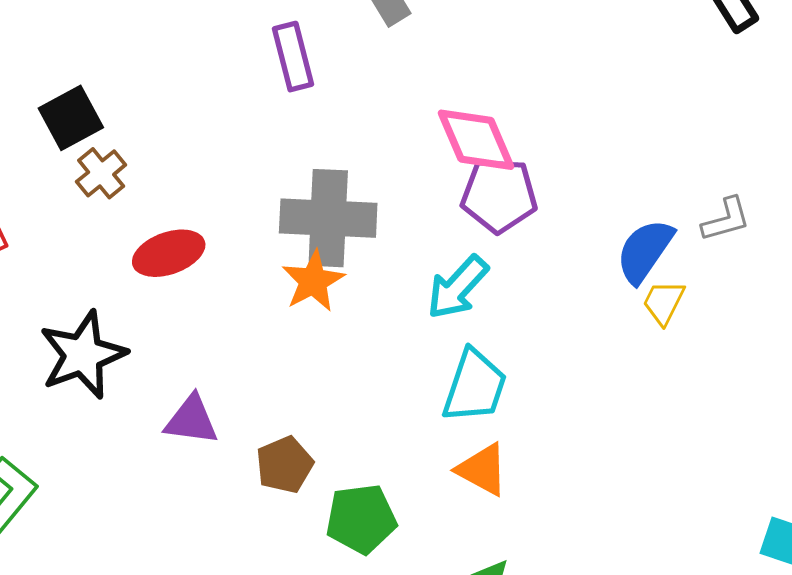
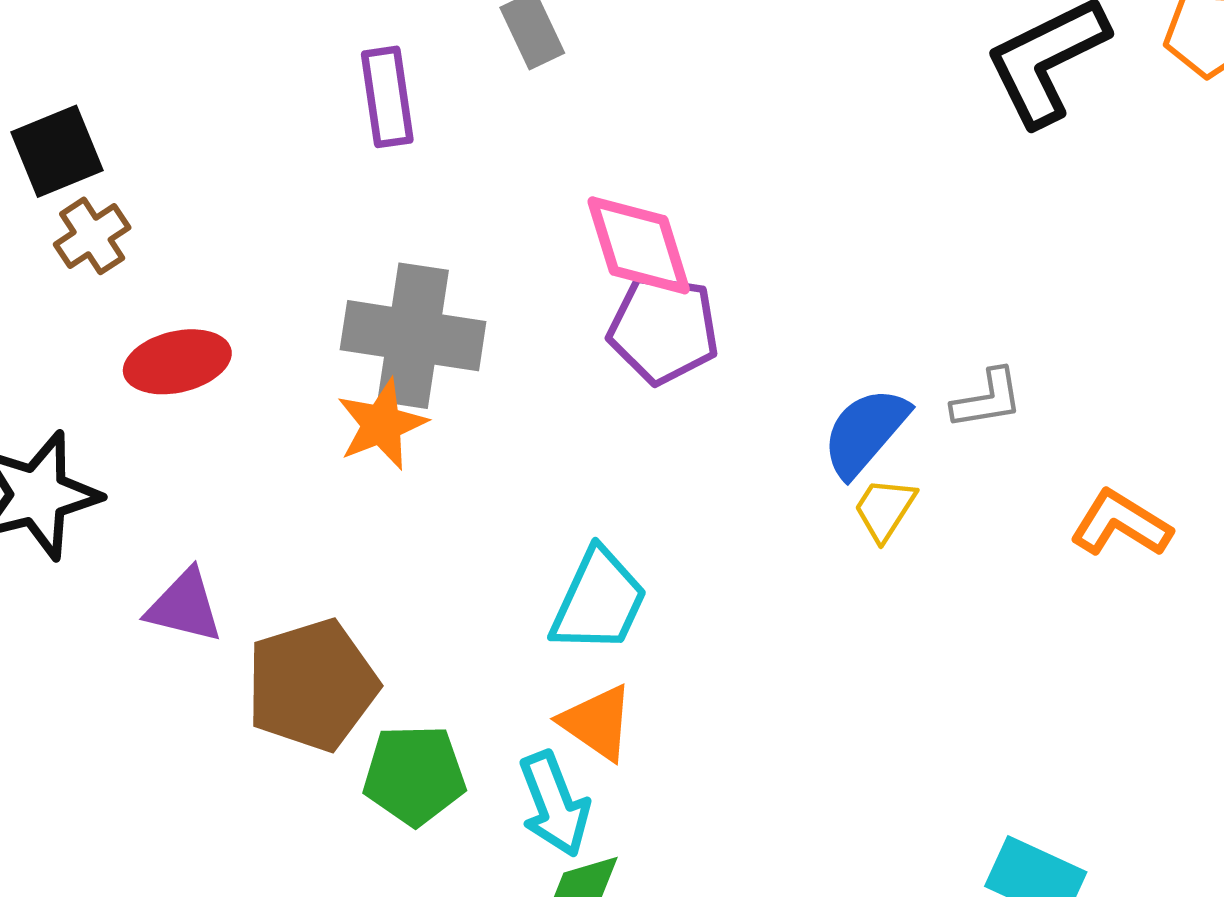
cyan arrow: (457, 287) -> (554, 804), moved, turned -70
brown pentagon: (285, 465) -> (312, 685), size x1.6

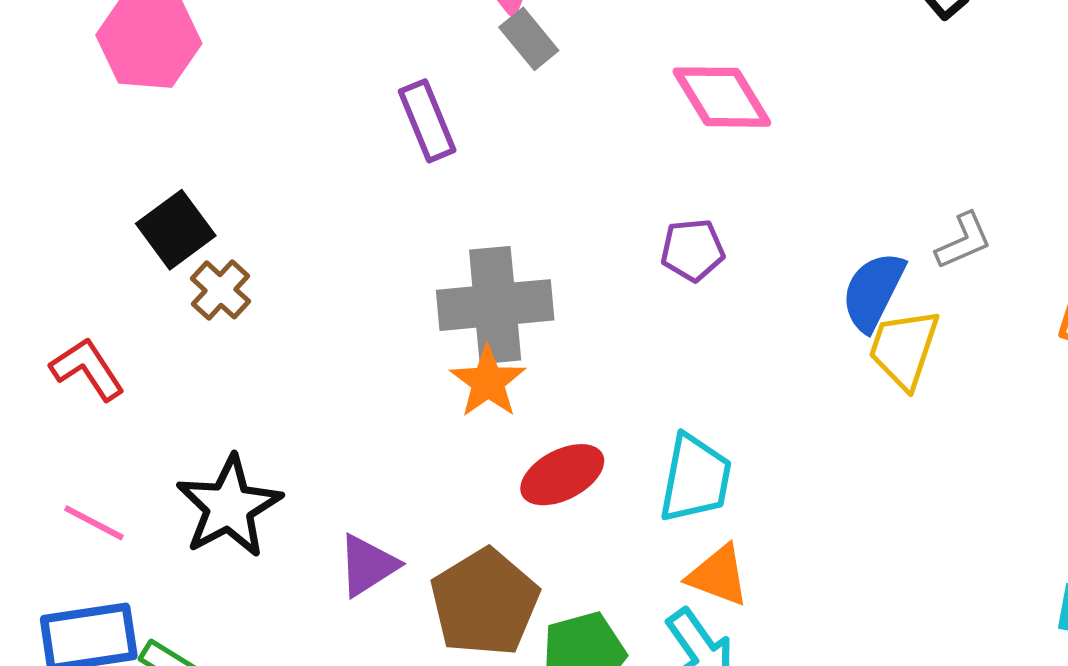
pink diamond: (639, 245) -> (722, 97), moved
purple pentagon: (663, 329) -> (692, 250), size x0.7
red ellipse: (177, 362) -> (562, 475), moved
yellow trapezoid: (885, 509) -> (904, 349), size x1.5
purple triangle: (185, 606) -> (368, 565), turned -32

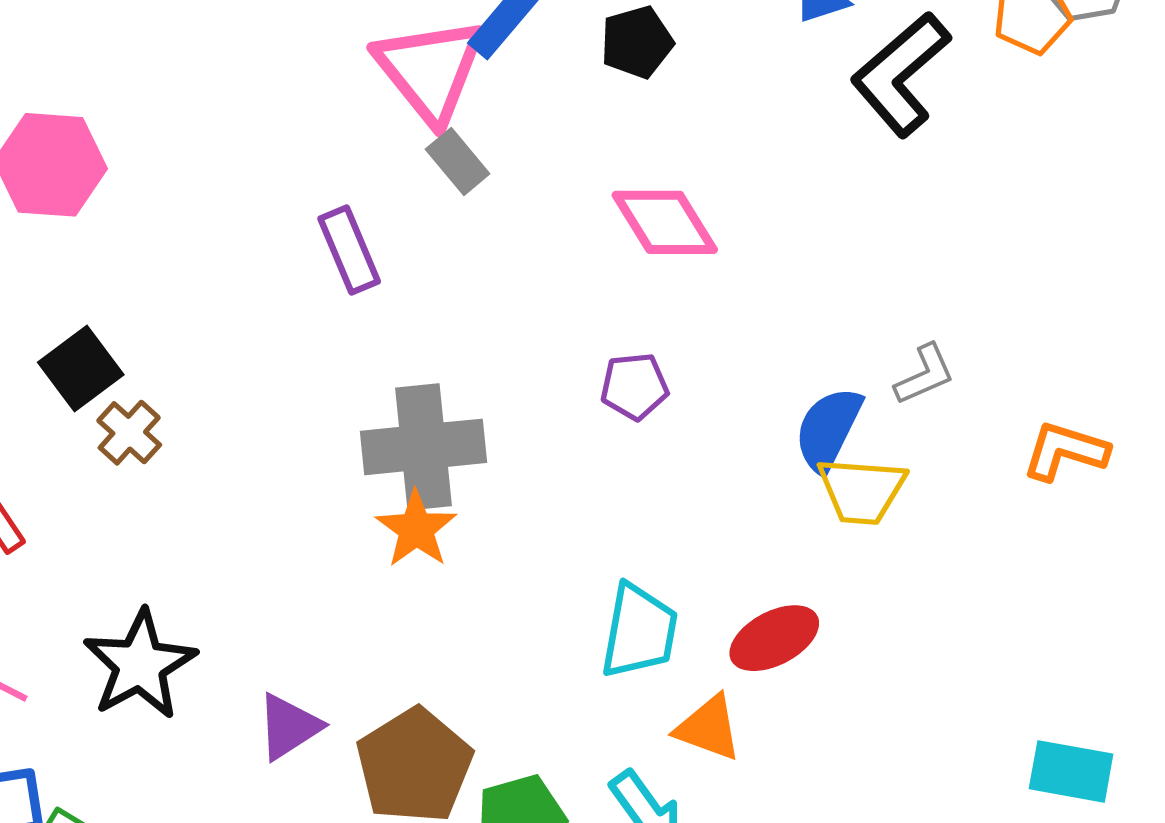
yellow trapezoid: (904, 349) -> (862, 491), turned -104
red ellipse: (562, 475) -> (774, 638), moved
orange triangle: (718, 575) -> (709, 728), moved

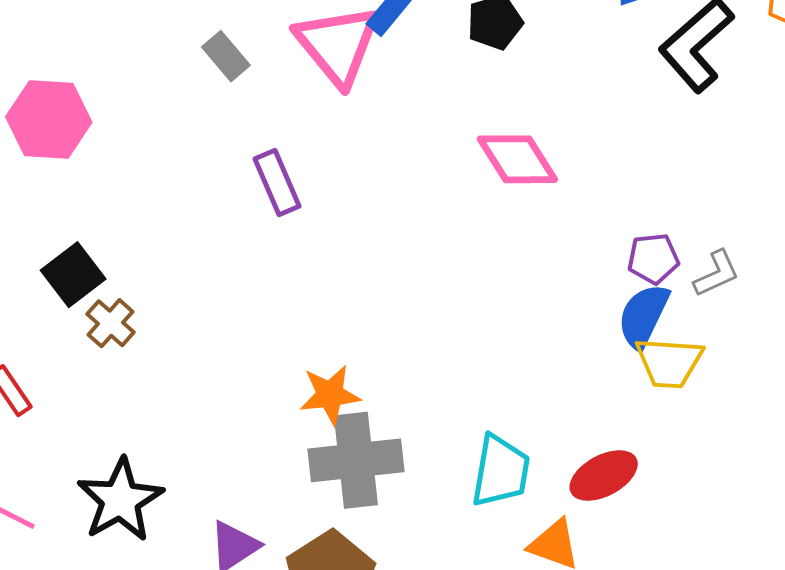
gray rectangle: (458, 161) -> (226, 56), moved
purple pentagon: (634, 386) -> (653, 259), moved
gray cross: (423, 447) -> (356, 460), moved
orange star: (416, 529) -> (330, 395), turned 30

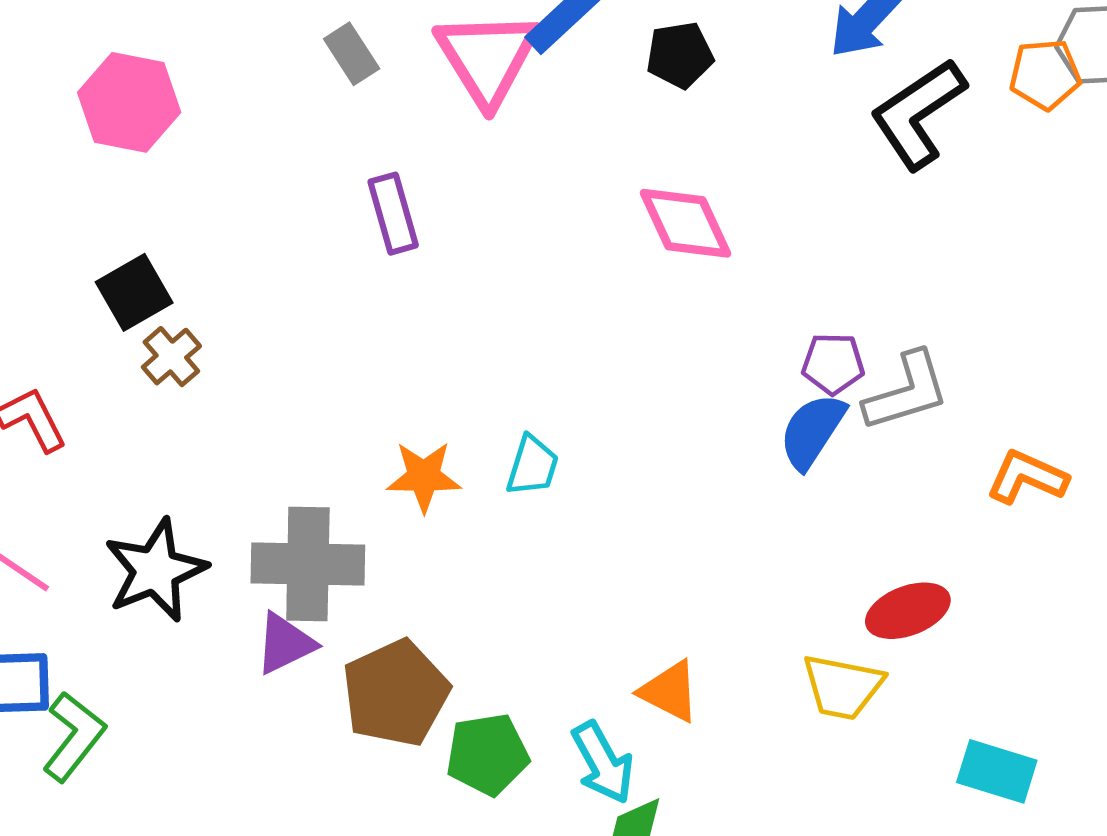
gray L-shape: (716, 274) -> (907, 392), size x1.5
yellow trapezoid: (669, 362) -> (843, 687), moved
gray cross: (356, 460) -> (308, 564), moved
cyan trapezoid: (501, 471) -> (532, 466), moved, size x0.7
red ellipse: (604, 476) -> (908, 611), moved

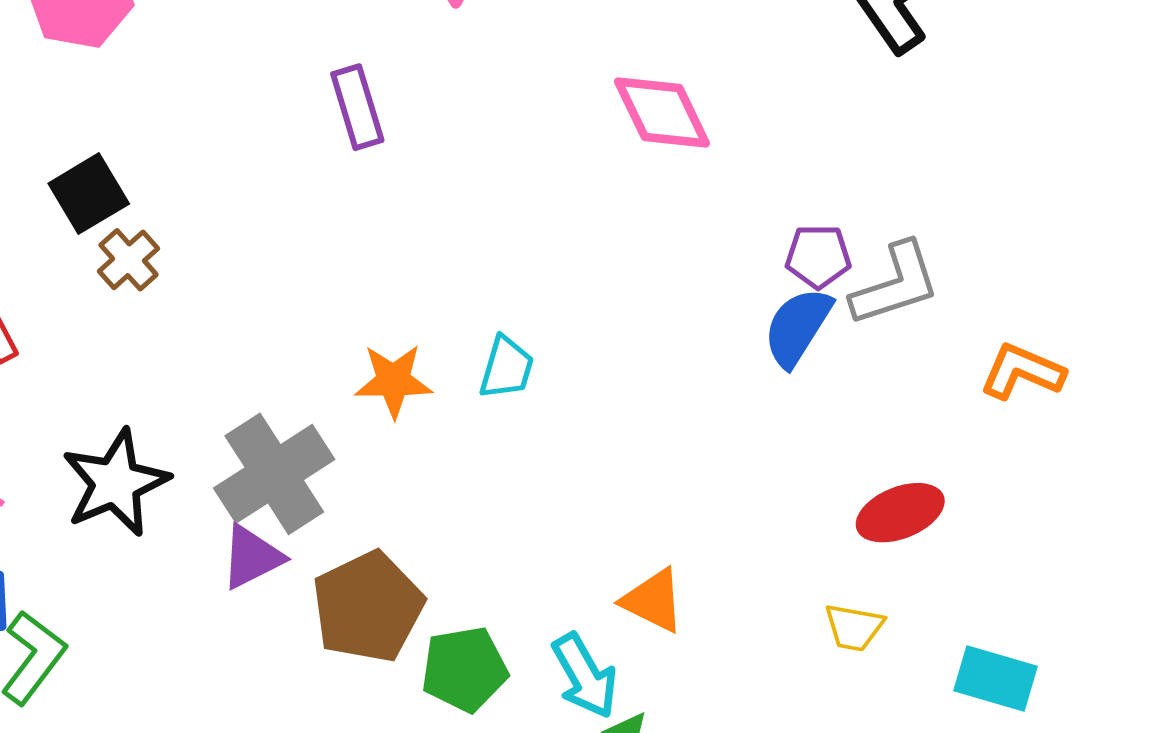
gray cross: (308, 564) -> (274, 474), turned -33
yellow trapezoid: (843, 687) -> (854, 627), moved, size x0.7

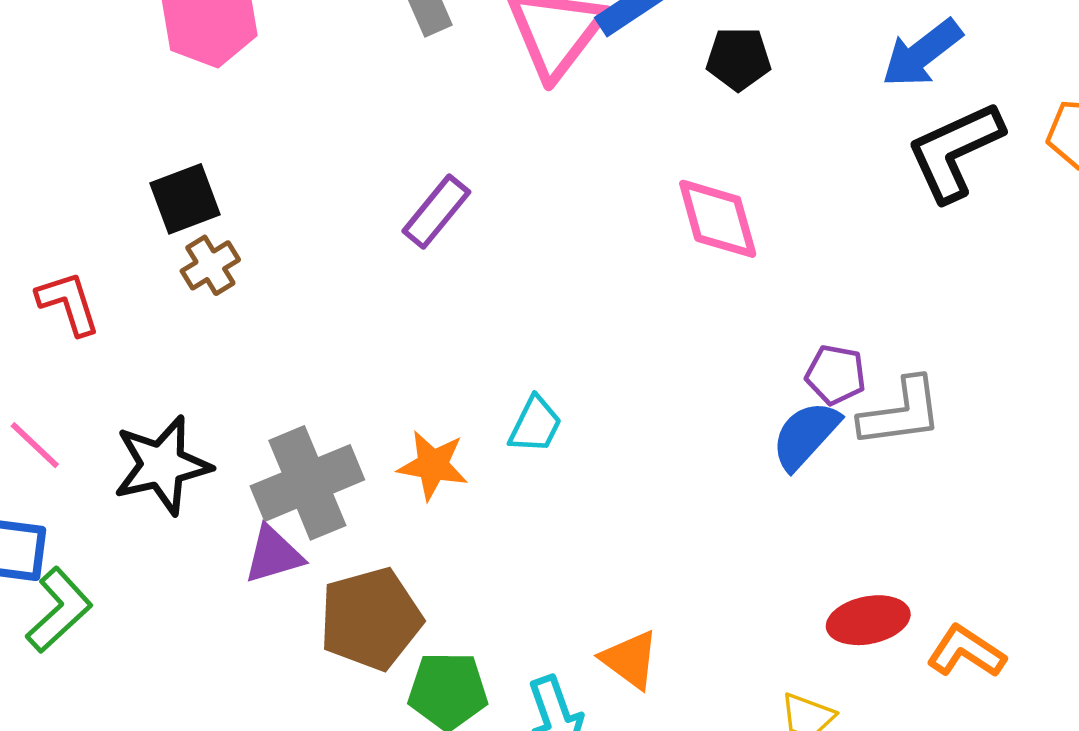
purple rectangle: (357, 107) -> (436, 212), moved, turned 46
orange L-shape: (1022, 372) -> (966, 652), moved
orange star: (393, 381) -> (433, 465), moved

